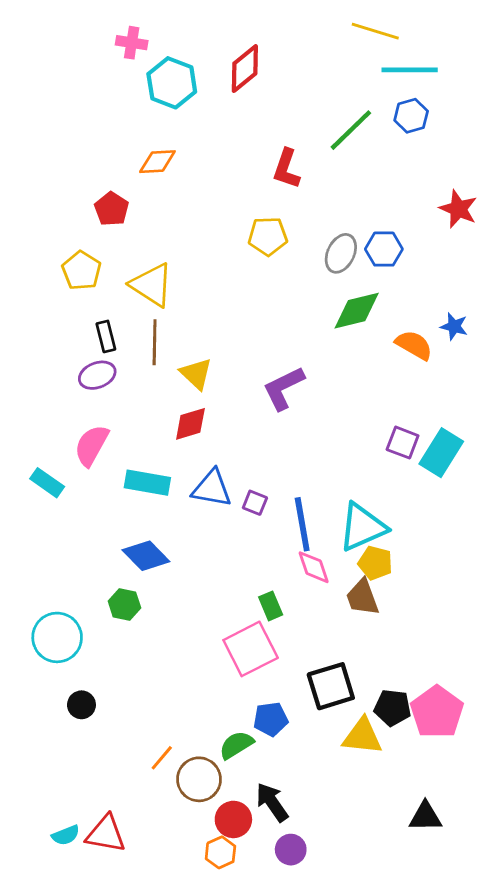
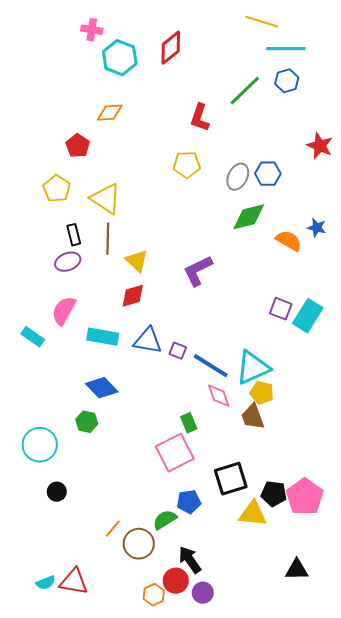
blue line: (302, 524) -> (211, 366), turned -48
red circle: (233, 819) -> (176, 581), moved

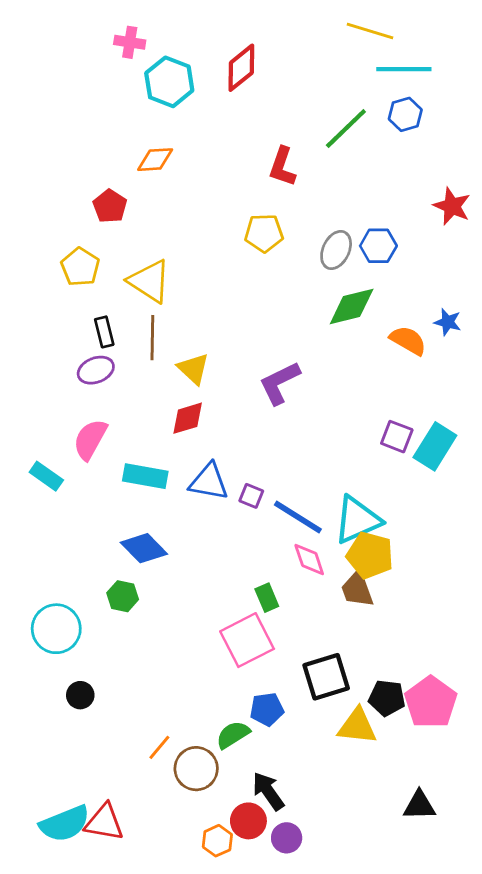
yellow pentagon: (262, 393) -> (370, 555), size x1.4
cyan semicircle: (46, 583) -> (65, 824), size x1.8

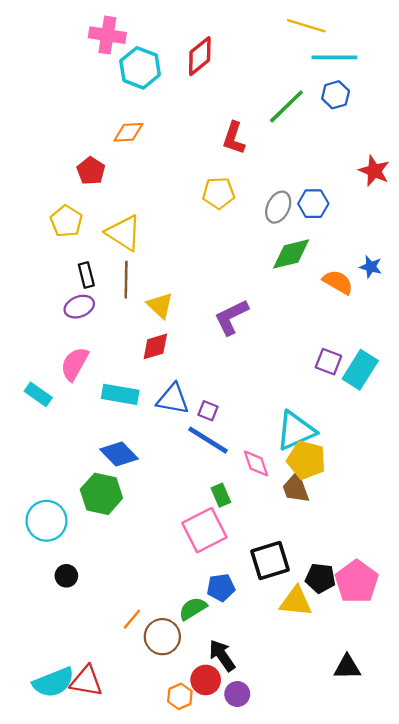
pink cross: (130, 42) -> (107, 35), size x1.4
blue line: (298, 517) -> (208, 440), moved
green hexagon: (123, 596) -> (101, 494), size x1.6

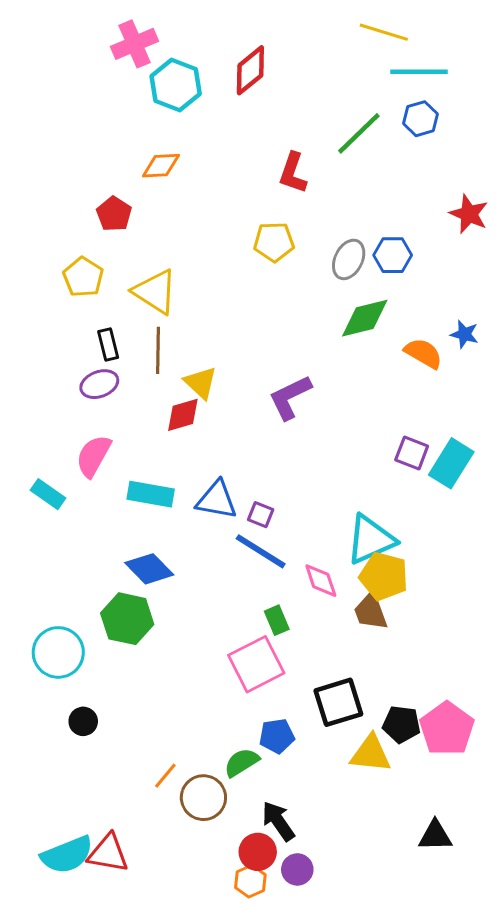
pink cross: (107, 35) -> (135, 44), turned -32
red diamond: (155, 346) -> (183, 415), moved
orange hexagon: (180, 696) -> (250, 881), moved

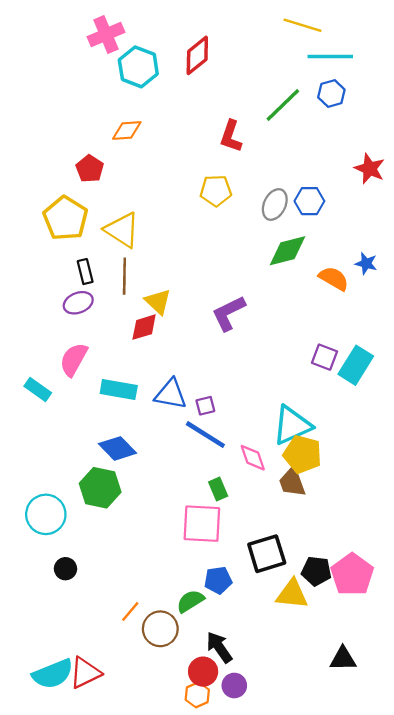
yellow pentagon: (83, 277) -> (65, 218), size x1.4
purple square: (261, 515) -> (205, 406), turned -36
pink square: (256, 664) -> (202, 524), turned 30
red triangle: (108, 853) -> (85, 673), turned -36

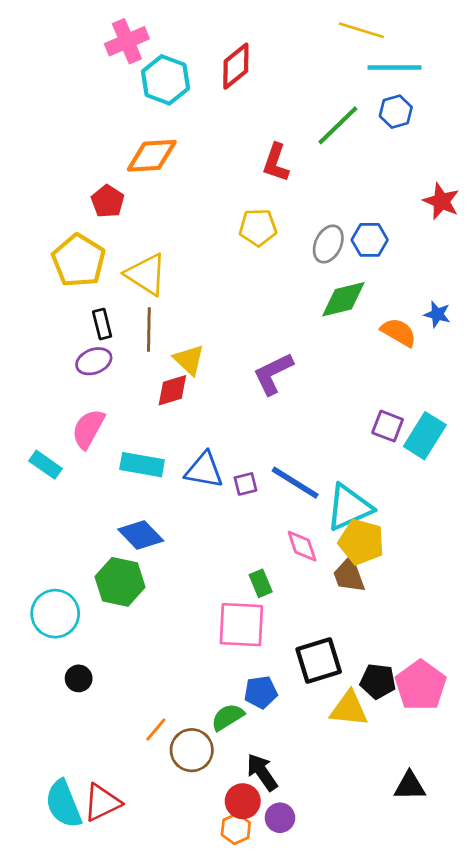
orange diamond: (127, 131) -> (152, 156), size x1.4
blue line: (205, 435) -> (295, 483), moved
cyan semicircle: (53, 674) -> (63, 804), turned 90

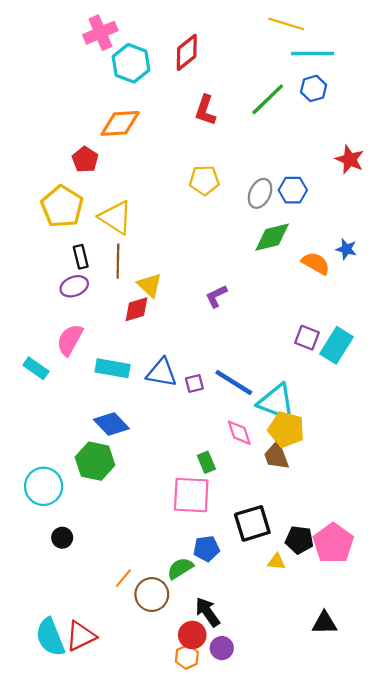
red L-shape: (276, 163) -> (205, 110), moved
purple L-shape: (273, 374) -> (216, 296), size x0.7
cyan triangle: (349, 507) -> (276, 402), turned 45
yellow triangle: (349, 709) -> (276, 562), size x0.6

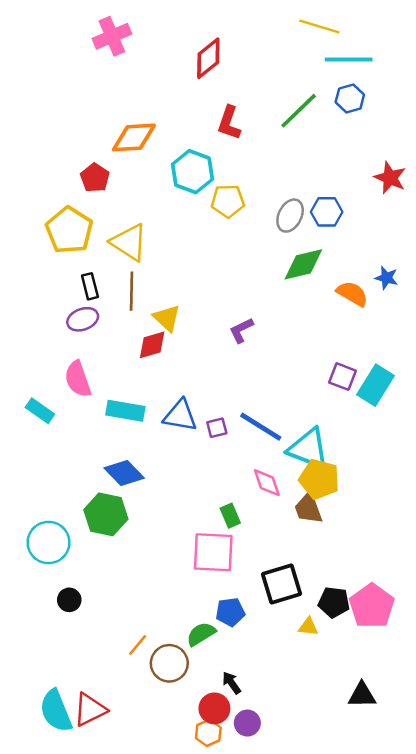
cyan hexagon: (131, 63) -> (192, 172), moved
pink semicircle: (70, 340) -> (78, 379), turned -48
black arrow: (208, 612) -> (231, 683), size x0.7

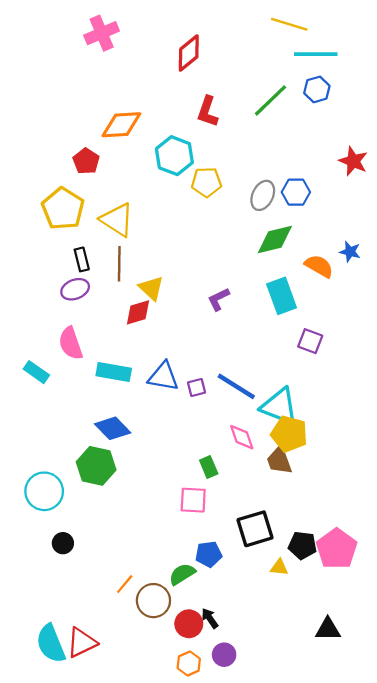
cyan rectangle: (375, 385) -> (282, 296), moved, turned -52
pink square: (213, 552) -> (193, 500), size x0.7
red circle: (214, 708) -> (189, 624), moved

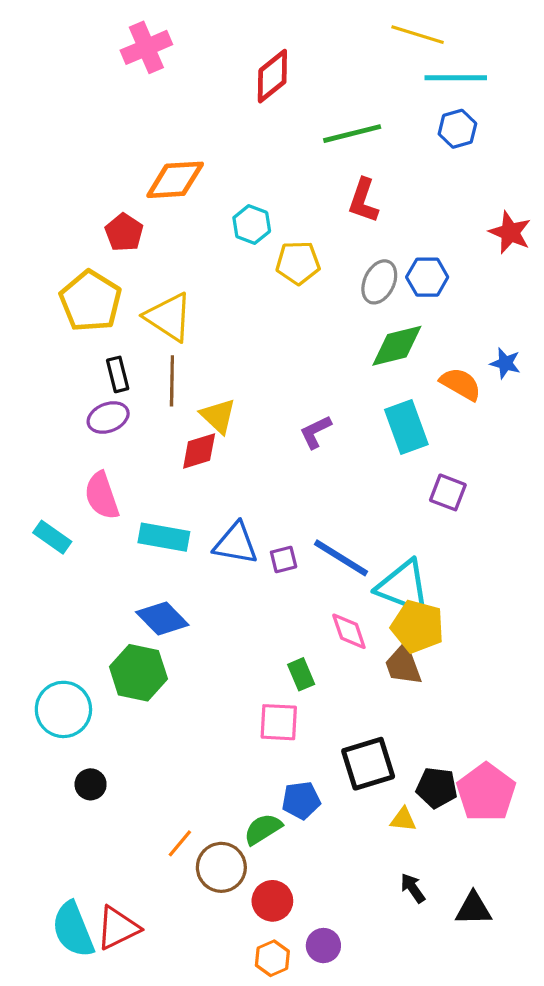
green line: (270, 100) -> (352, 134), moved, turned 30
red L-shape: (208, 112) -> (363, 201), moved
cyan hexagon: (174, 156) -> (252, 224), size x0.7
black arrow: (210, 618) -> (413, 888), moved

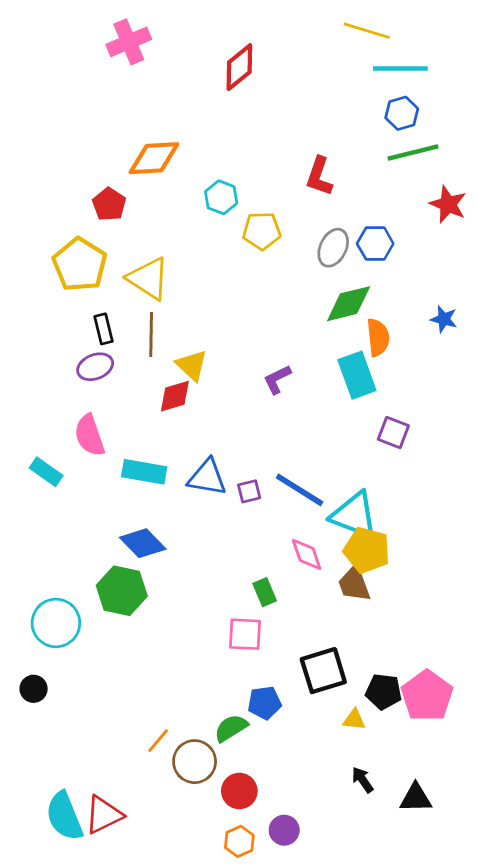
green line: (352, 134) -> (413, 152), moved
orange semicircle: (461, 384) -> (378, 337), moved, turned 54
black circle: (91, 784) -> (34, 689), moved

